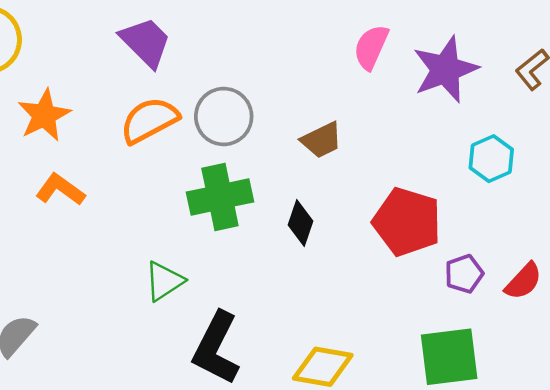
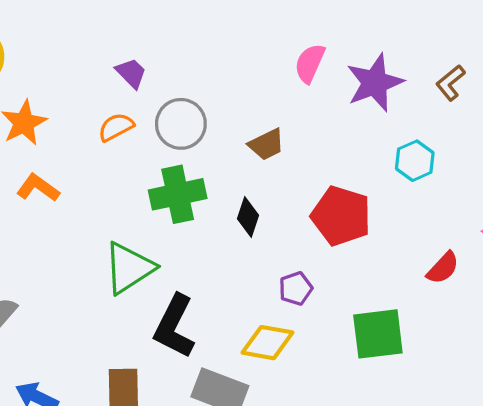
purple trapezoid: (146, 42) -> (131, 73), moved, size x0.7
orange semicircle: (149, 120) -> (116, 127), size x0.7
purple pentagon: (464, 274) -> (296, 288), moved
green triangle: (164, 281) -> (129, 268), size x1.5

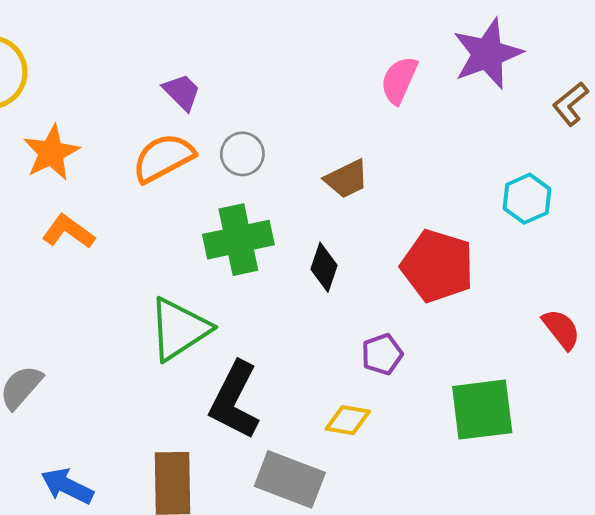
purple star: (375, 83) -> (487, 54), moved
gray circle: (181, 124) -> (242, 154), size x0.7
orange semicircle: (116, 127) -> (163, 158), size x1.4
red semicircle: (443, 268) -> (561, 329), turned -81
yellow diamond: (268, 343) -> (348, 420), size x0.7

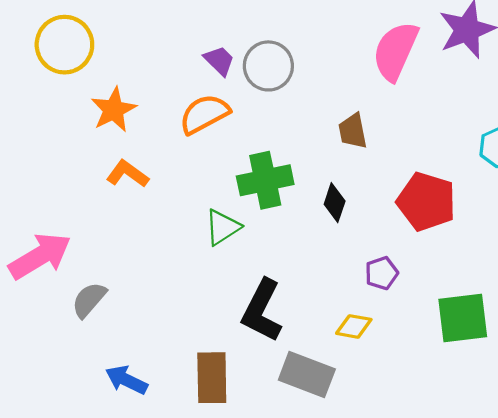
pink semicircle: (399, 80) -> (395, 51), size x1.5
gray circle: (242, 154) -> (268, 66), moved, size x1.4
brown trapezoid: (346, 179) -> (353, 131), turned 105
green triangle: (179, 329) -> (222, 227), moved, size x0.7

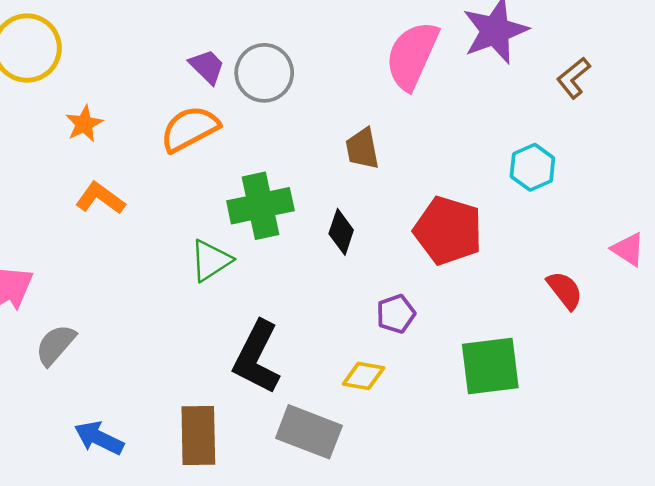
orange star: (114, 110) -> (84, 124), size x0.7

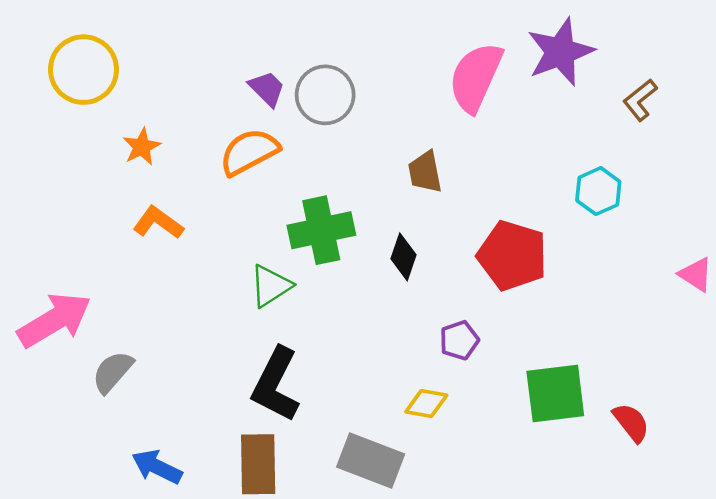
red semicircle: (565, 290) -> (631, 423), moved
black L-shape: (257, 357) -> (276, 385), moved

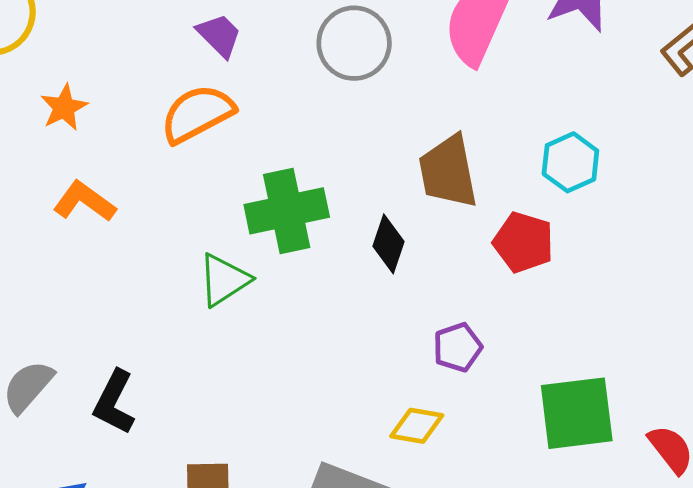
gray circle: (325, 95) -> (354, 43), moved
brown trapezoid: (425, 172) -> (448, 172), moved, size x1.4
cyan hexagon: (598, 191) -> (570, 162), moved
red pentagon: (512, 256) -> (523, 242), size x0.7
black L-shape: (276, 385) -> (114, 402), moved, size x0.7

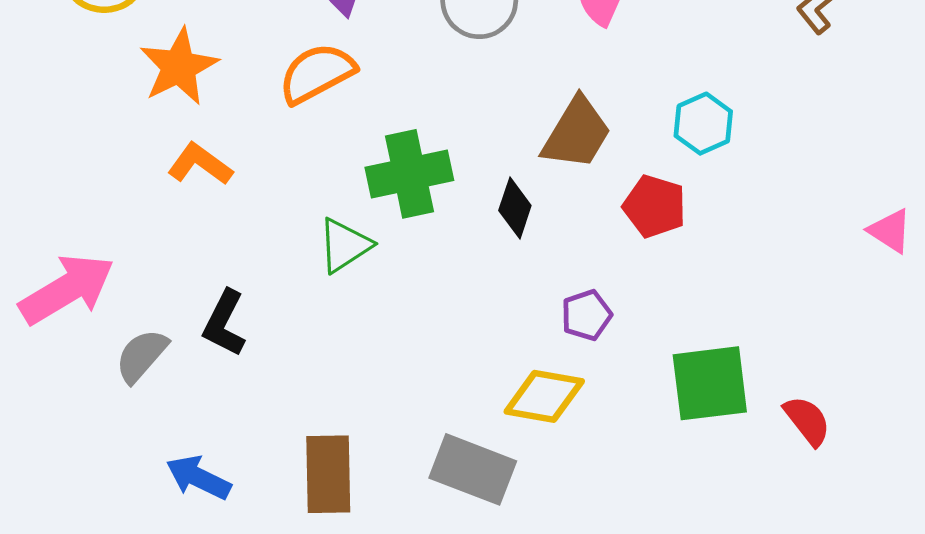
orange star: (64, 107) -> (179, 67), size x1.6
brown trapezoid: (448, 172) -> (577, 133), turned -138
black L-shape: (114, 402) -> (224, 323), moved
yellow diamond: (417, 426) -> (544, 396), size x1.4

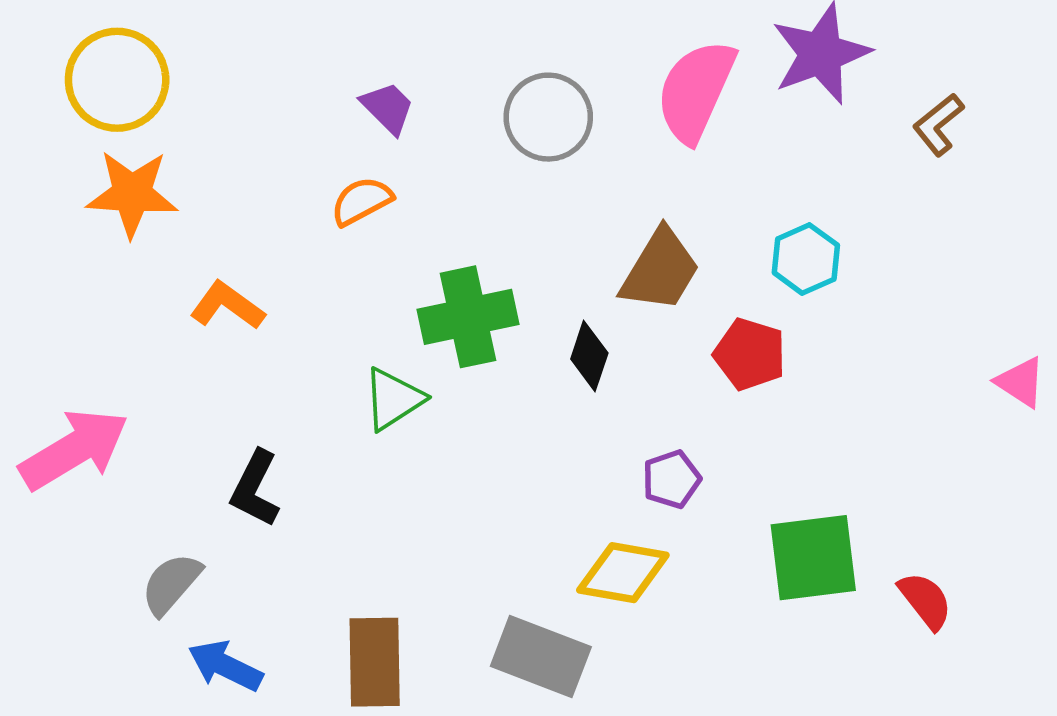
orange star: (179, 67) -> (132, 194), moved, turned 30
orange semicircle: (317, 73) -> (362, 201), size x0.7
gray semicircle: (142, 356) -> (171, 584), moved

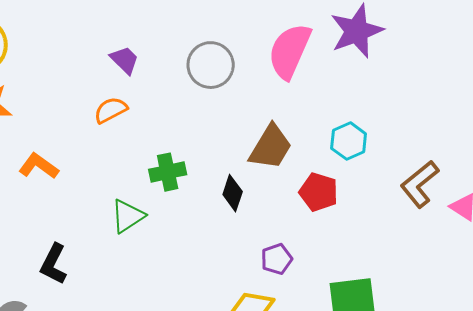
brown L-shape: (938, 125) -> (420, 184), moved, size x1.4
green cross: (468, 317) -> (168, 172), size x0.7

